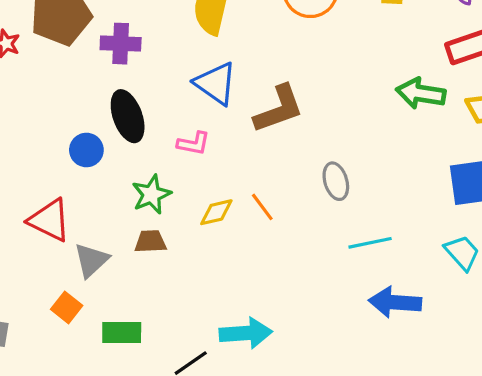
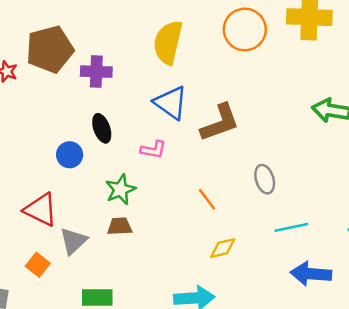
black ellipse: (128, 116) -> (102, 128), size x0.7
yellow diamond: (216, 212) -> (223, 248), moved
orange square: (67, 307) -> (38, 265), moved

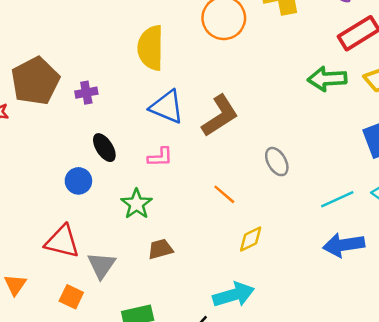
purple cross: (96, 72) -> (86, 93), size x0.7
brown trapezoid: (120, 226) -> (160, 249), moved
cyan line: (291, 227) -> (337, 199), moved

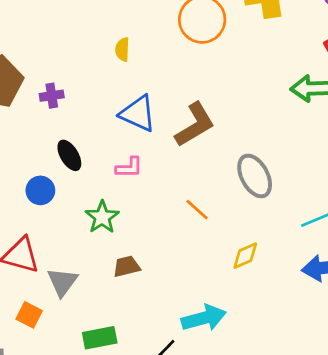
yellow semicircle: (151, 48) -> (122, 49), size x0.5
gray ellipse: (277, 162) -> (255, 176), size x1.4
yellow diamond: (251, 239) -> (245, 256), moved

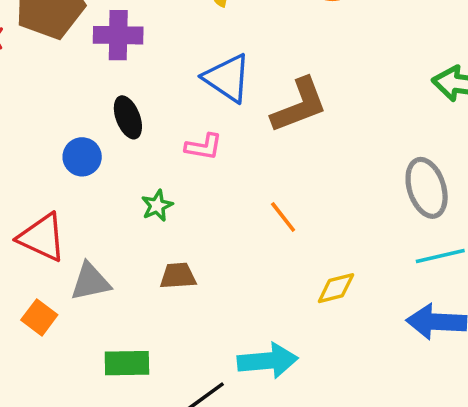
purple cross: (52, 96) -> (118, 35), size x1.5
gray ellipse: (255, 176) -> (427, 188), moved
green star: (102, 217) -> (157, 206), size x0.7
gray triangle: (62, 282) -> (90, 282), turned 32

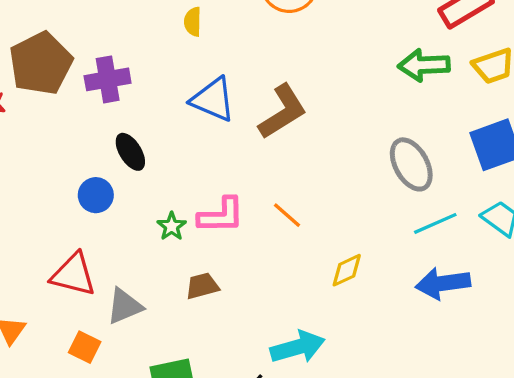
pink L-shape: (204, 147) -> (221, 215), moved, size x1.4

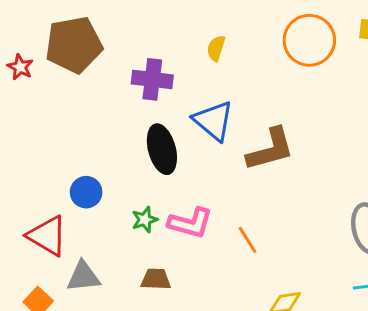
purple cross: (108, 79) -> (152, 79), moved
black ellipse: (130, 152) -> (162, 149), moved, size x1.4
blue circle: (96, 195) -> (86, 192), moved

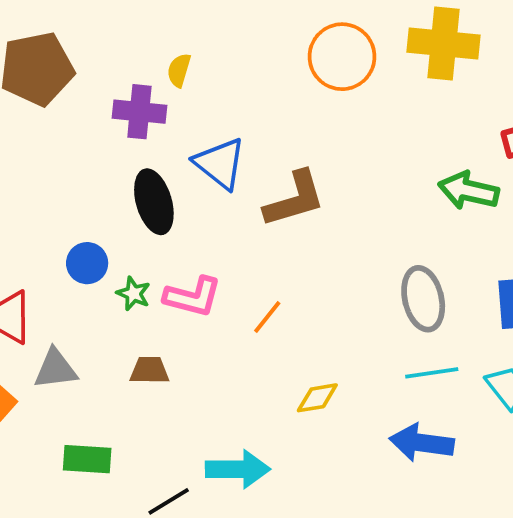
yellow semicircle: (216, 48) -> (179, 70), moved
blue circle: (86, 192) -> (87, 263), moved
green star: (145, 220) -> (133, 294), turned -30
orange line: (247, 240) -> (267, 317), turned 72

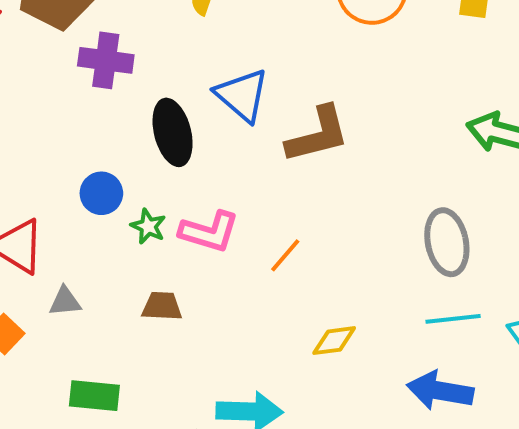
purple cross: (139, 112) -> (106, 60), moved
gray triangle: (55, 369) -> (65, 301), size x0.7

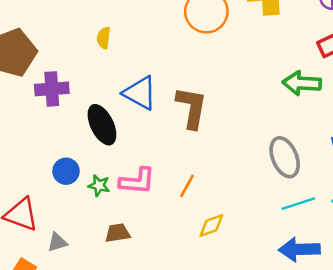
brown L-shape: (318, 135) -> (192, 108), turned -54
yellow diamond: (334, 341) -> (211, 226), moved

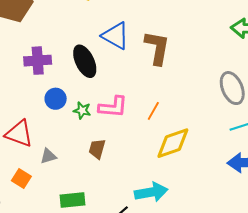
purple cross: (52, 89) -> (38, 61), moved
yellow diamond: (211, 226) -> (173, 143), size x1.6
brown trapezoid: (118, 233) -> (97, 149), turned -65

